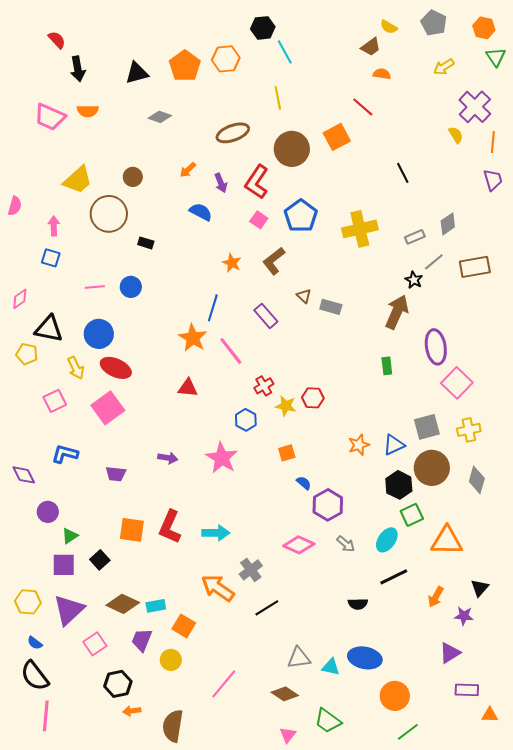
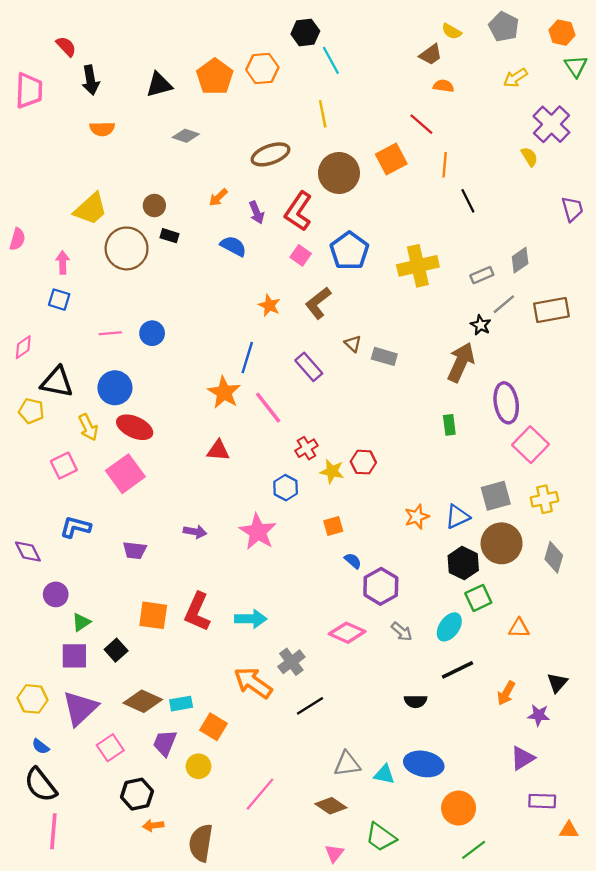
pink trapezoid: (50, 117) -> (29, 91), moved, turned -112
orange line: (493, 142) -> (445, 165), moved
black rectangle: (146, 243) -> (169, 236), moved
orange triangle: (447, 541) -> (519, 628), size x0.6

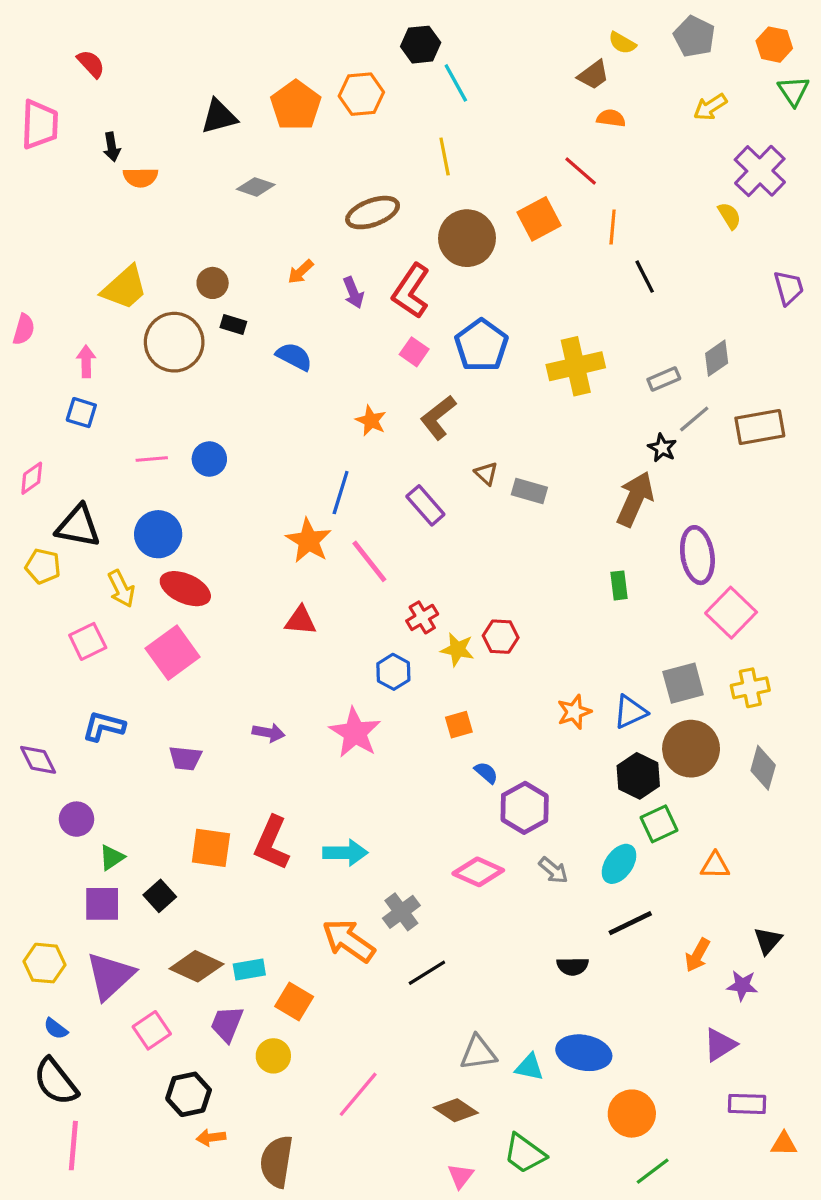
black arrow: (91, 80) -> (112, 147), moved, size x0.7
blue semicircle: (233, 246) -> (294, 357), moved

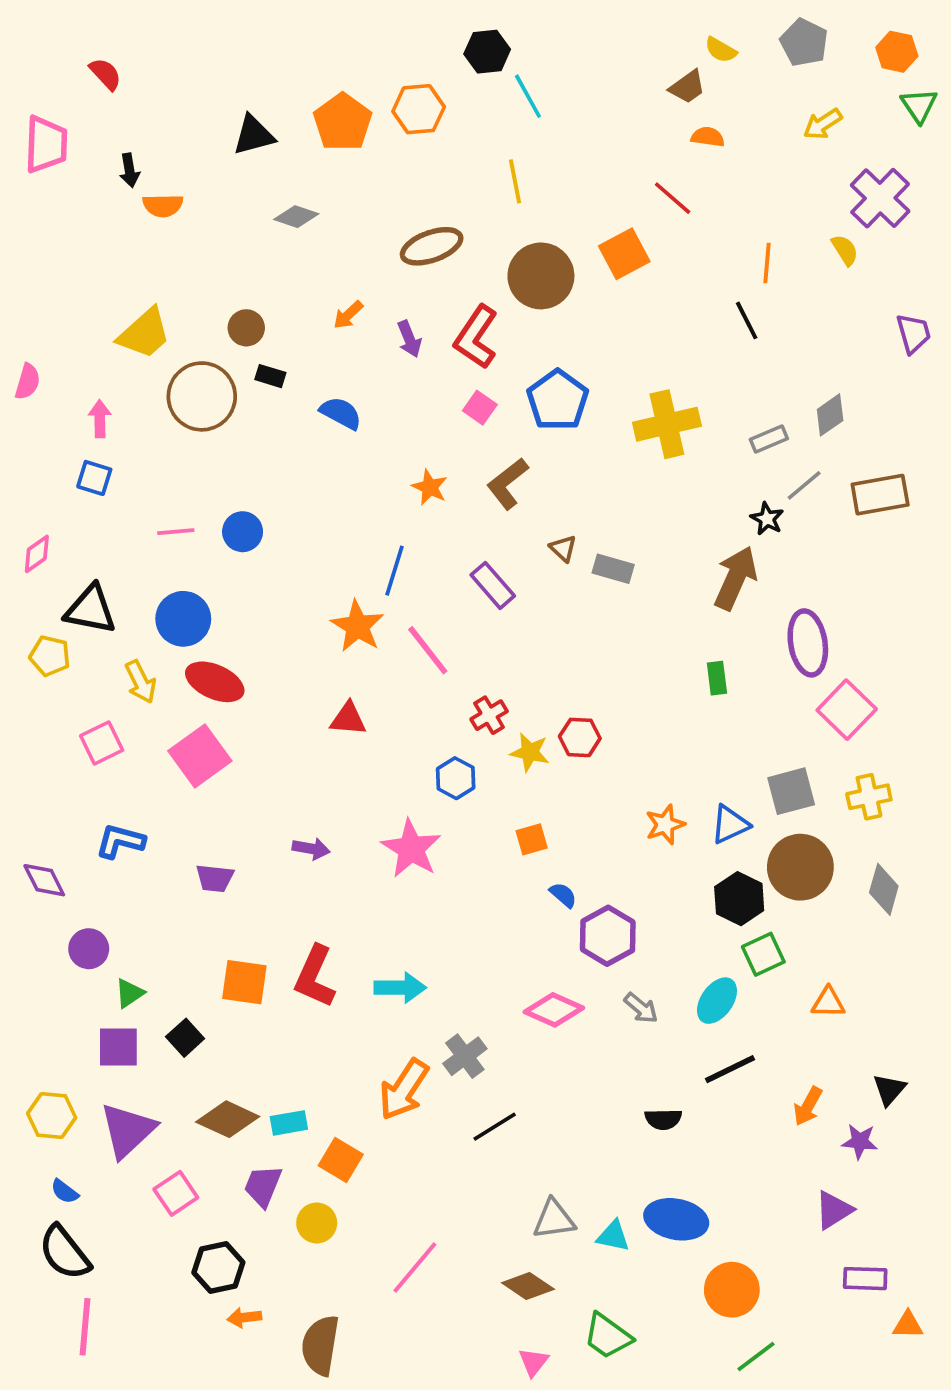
orange line: (613, 227) -> (767, 263), moved
orange arrow: (349, 941) -> (404, 1090), turned -92

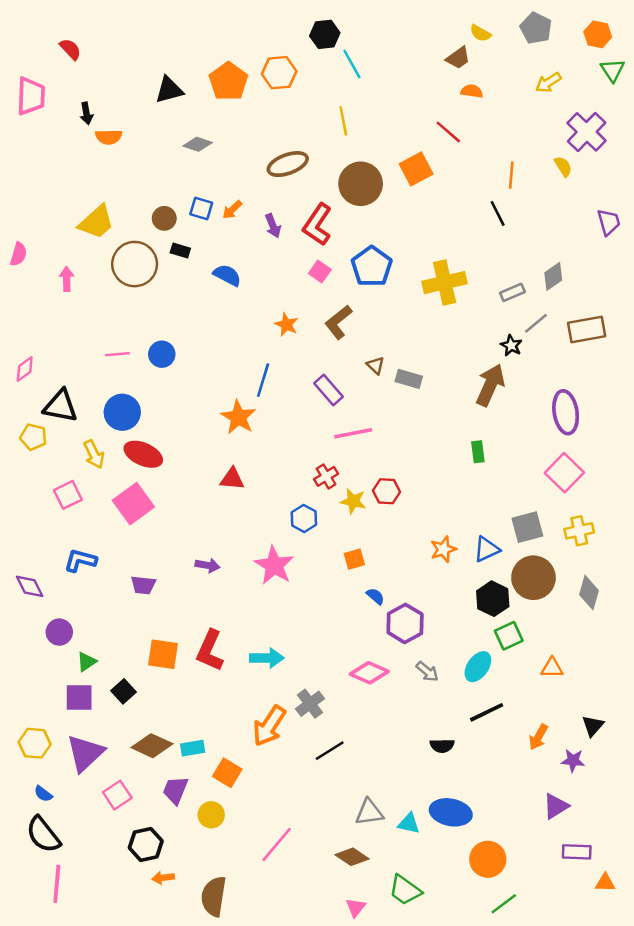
blue square: (94, 478) -> (201, 208), moved
purple ellipse: (808, 643) -> (566, 412), moved
pink line: (428, 650) -> (353, 433), moved, turned -63

